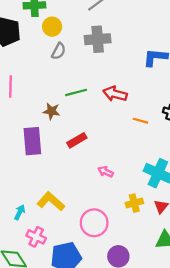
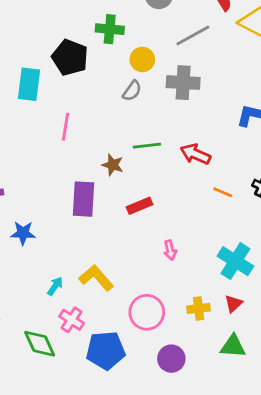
yellow circle: (52, 27) -> (142, 60), moved
pink arrow: (106, 172) -> (170, 250), turned -136
yellow cross: (134, 203) -> (199, 308), moved

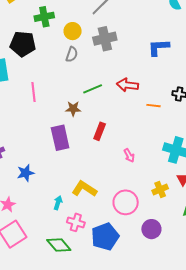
red rectangle: (139, 206) -> (100, 131), turned -30

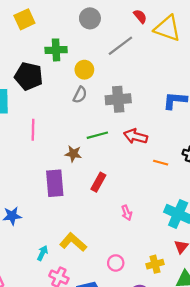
gray cross: (105, 39) -> (118, 99), moved
yellow cross: (160, 190) -> (155, 264), moved
pink circle: (126, 202) -> (116, 263), size x0.6

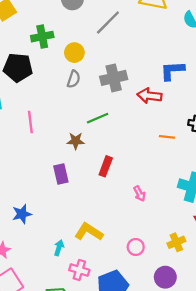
red arrow: (136, 136) -> (149, 96), moved
purple rectangle: (55, 183) -> (61, 174), size x0.7

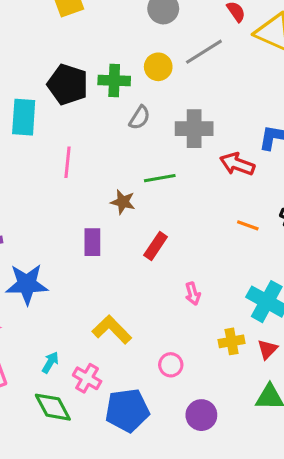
green cross: (42, 37) -> (114, 80), moved
yellow circle: (74, 53) -> (158, 67), moved
blue star: (22, 214) -> (27, 284), size x1.5
yellow cross: (176, 242) -> (232, 341), moved
cyan arrow: (59, 248) -> (50, 362), moved

